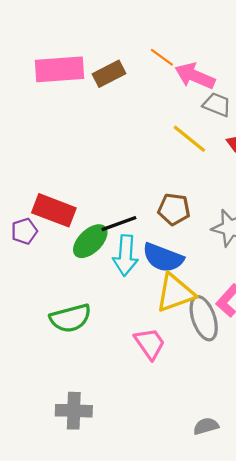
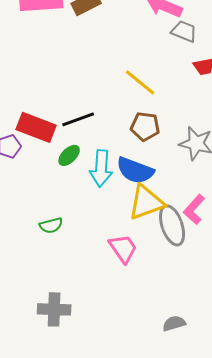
yellow line: (189, 139) -> (140, 82), moved
black line: (119, 224) -> (78, 119), moved
green ellipse: (90, 241) -> (69, 155), size x0.7
green semicircle: (70, 318) -> (51, 225), size x0.6

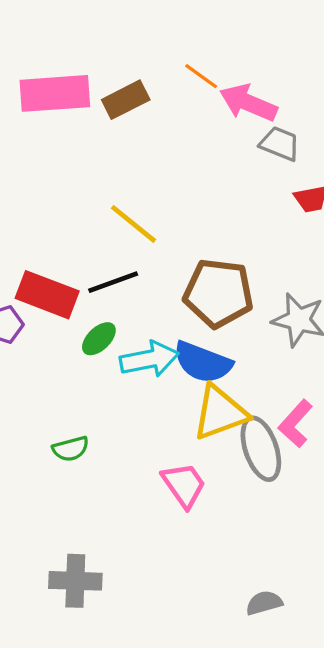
yellow line: (140, 82) -> (134, 224), moved
brown pentagon: (145, 126) -> (218, 293), size x1.5
cyan arrow: (101, 168) -> (149, 359), turned -105

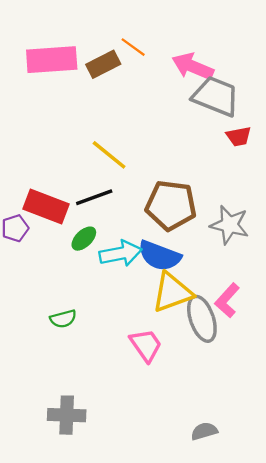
orange line: (201, 76) -> (133, 47), moved
gray trapezoid: (280, 144) -> (216, 96), size x1.6

